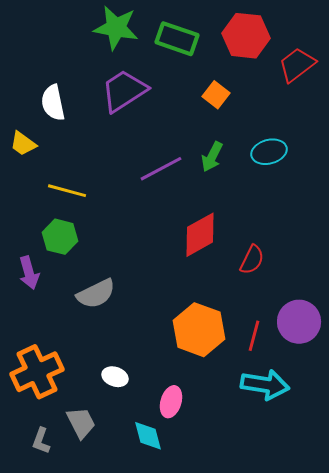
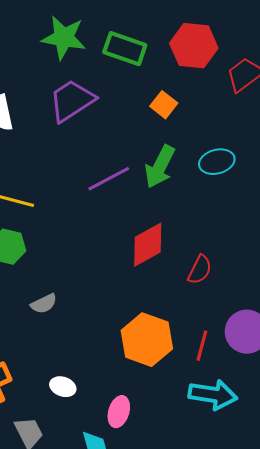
green arrow: (212, 157) -> (160, 167), size x1.4
gray semicircle: (96, 294) -> (44, 304), size x0.7

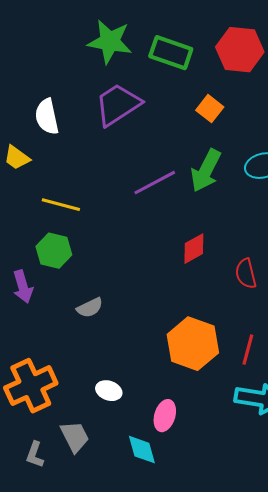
red diamond: (148, 245) -> (194, 249), size x0.7
red semicircle: (200, 270) -> (246, 274), turned 140

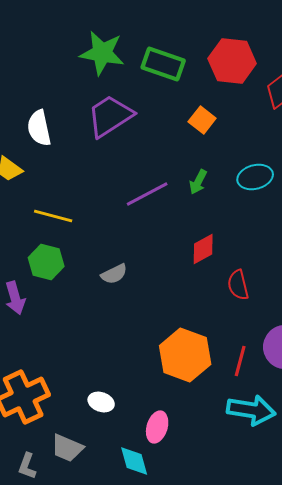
green arrow: (206, 171) -> (198, 182), size x0.6
red diamond: (194, 249) -> (203, 249), moved
gray semicircle: (90, 308) -> (114, 274), moved
gray trapezoid: (75, 437) -> (67, 448), turned 140

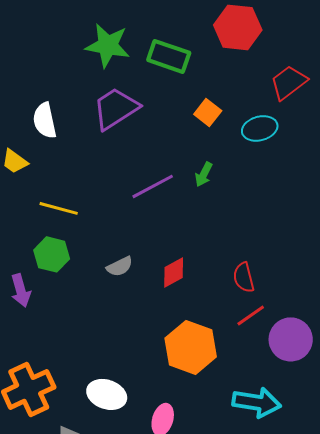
red hexagon: (232, 61) -> (238, 27), moved
cyan ellipse: (255, 177) -> (260, 128), moved
red diamond: (203, 249) -> (174, 272), moved
red line: (240, 361) -> (251, 315), moved, turned 40
white ellipse: (101, 402) -> (107, 394), size x1.5

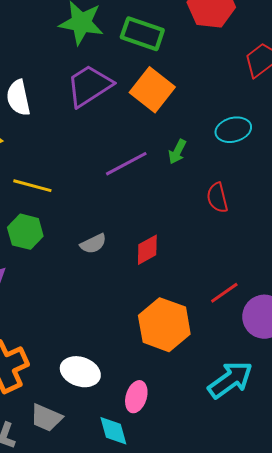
orange square: (208, 112) -> (152, 90), moved, size x1.6
cyan ellipse: (260, 128) -> (233, 130), moved
red semicircle: (244, 277) -> (217, 198), moved
cyan arrow: (257, 402) -> (230, 380), turned -45

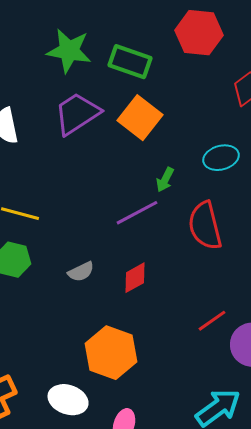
purple line: (126, 164) -> (137, 213), moved
red semicircle: (217, 198) -> (205, 226), size x1.6
orange hexagon: (164, 325) -> (111, 353), moved

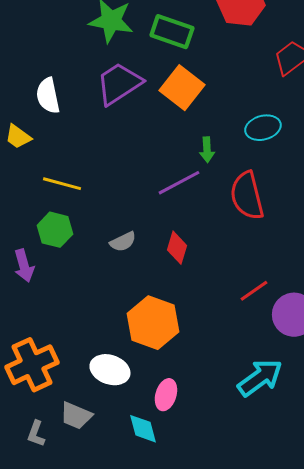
green arrow: (165, 180) -> (207, 150), turned -30
red diamond: (135, 278) -> (177, 248), turned -44

